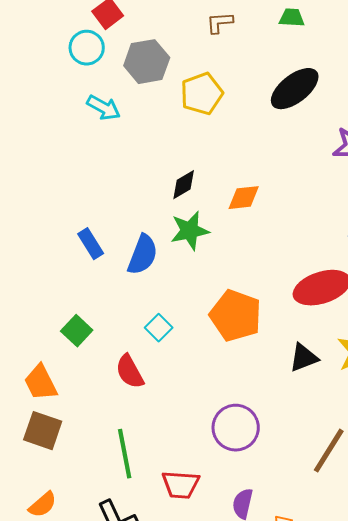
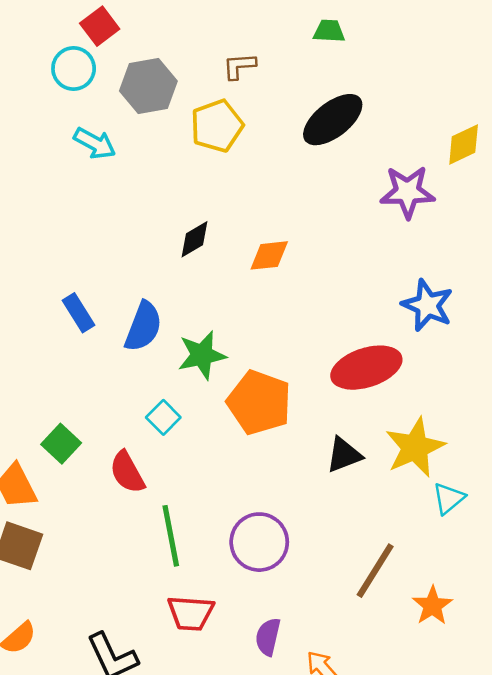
brown L-shape: (220, 23) -> (239, 66), moved
green star: (190, 231) -> (202, 355), moved
green square: (77, 331) -> (61, 444), moved
green line: (125, 454) -> (171, 536), moved

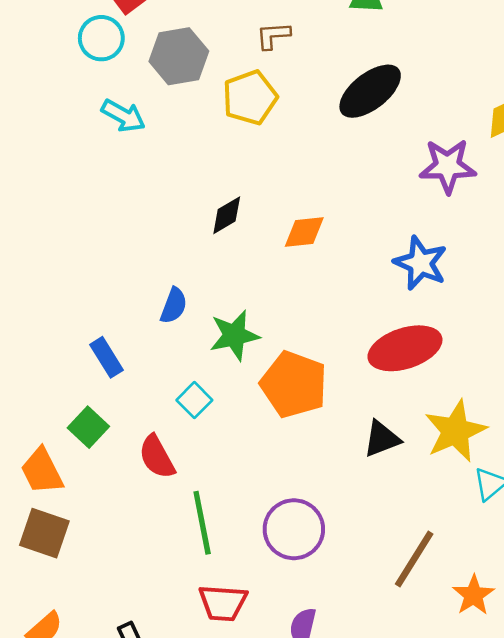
blue star: (427, 305) -> (421, 263), moved
blue rectangle: (79, 313) -> (106, 357), moved
blue semicircle: (143, 326) -> (174, 306), size x0.7

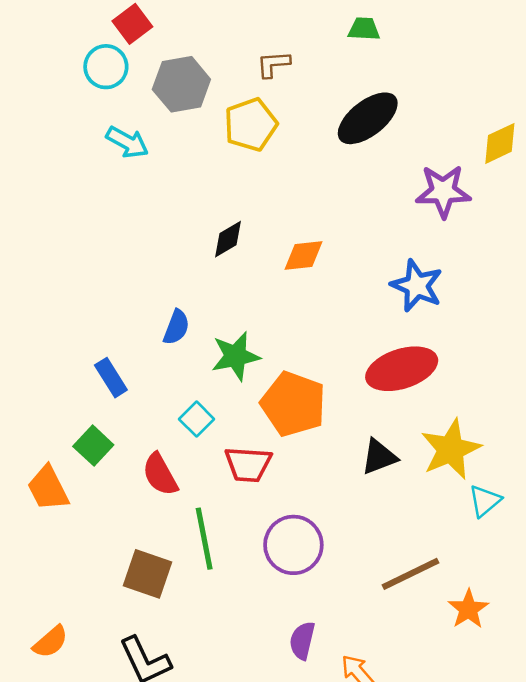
brown square: (44, 533) -> (147, 574), moved
brown line: (414, 559) -> (410, 574), turned 32
red trapezoid: (223, 603) -> (248, 464), moved

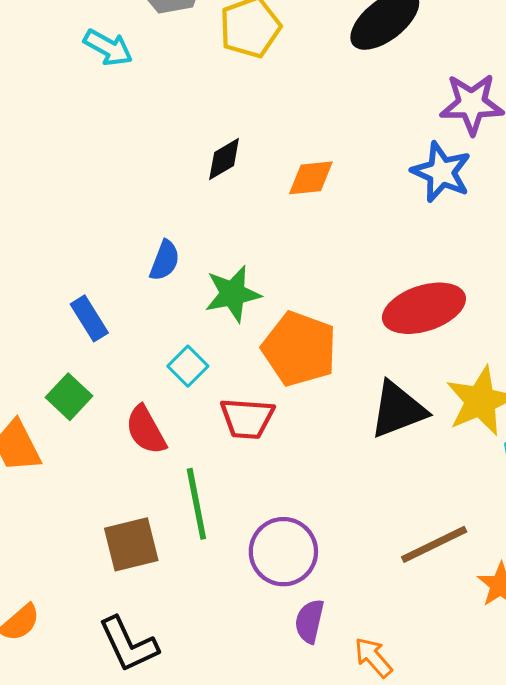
blue star: (417, 286) -> (441, 172), moved
black triangle: (379, 457) -> (398, 410), size x1.4
purple circle: (293, 545) -> (283, 552), moved
brown square: (147, 574) -> (131, 544), turned -33

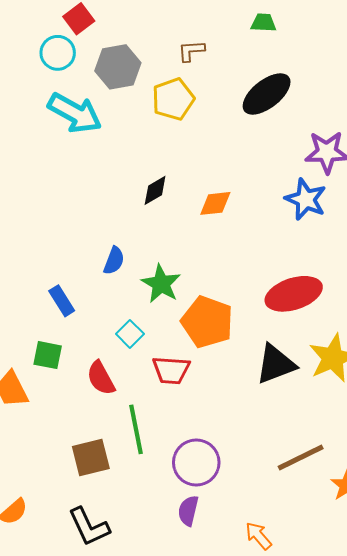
cyan arrow: (108, 48) -> (75, 113), size x1.6
green star: (233, 294) -> (161, 284), turned -30
green square: (69, 397) -> (48, 355), turned -32
purple semicircle: (309, 621) -> (188, 511), moved

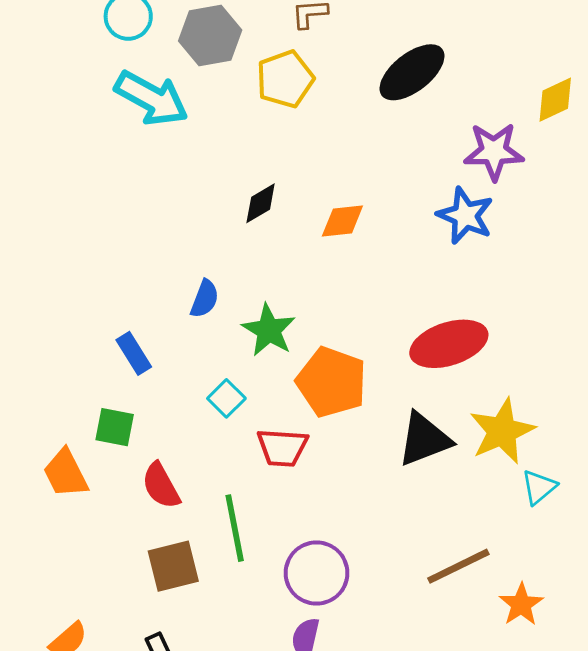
red semicircle: (101, 378) -> (161, 486), moved

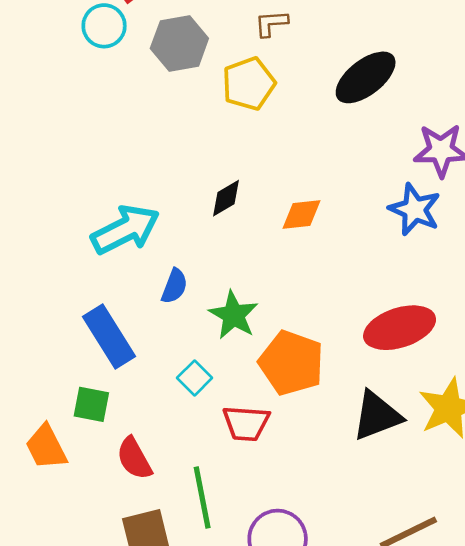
cyan arrow: (151, 98) -> (125, 230), moved, turned -56
blue rectangle: (134, 353) -> (109, 336), size x1.6

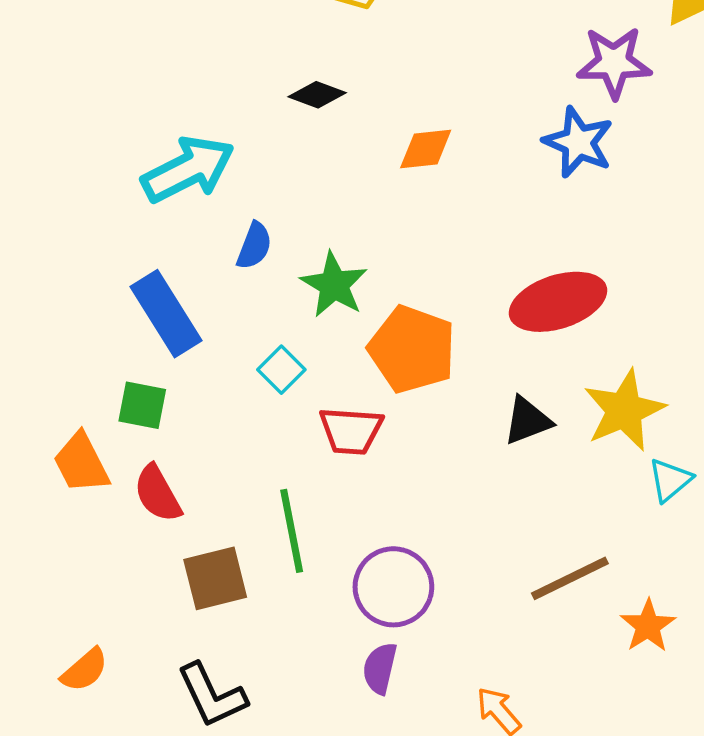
black diamond: (226, 198) -> (317, 95), moved, turned 51
black triangle: (377, 416) -> (527, 421), size x0.7
red semicircle: (134, 458) -> (158, 494), moved

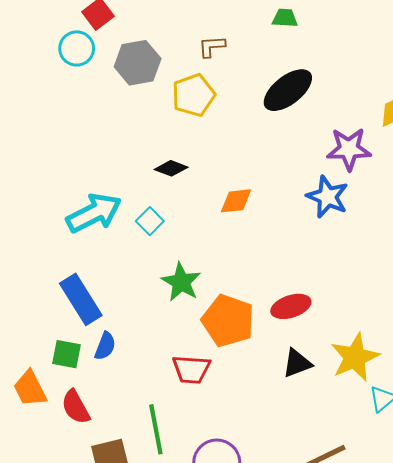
blue semicircle: (254, 246) -> (105, 346), moved
red ellipse: (558, 302) -> (291, 306), moved, size x0.7
cyan square: (281, 370) -> (150, 221), moved

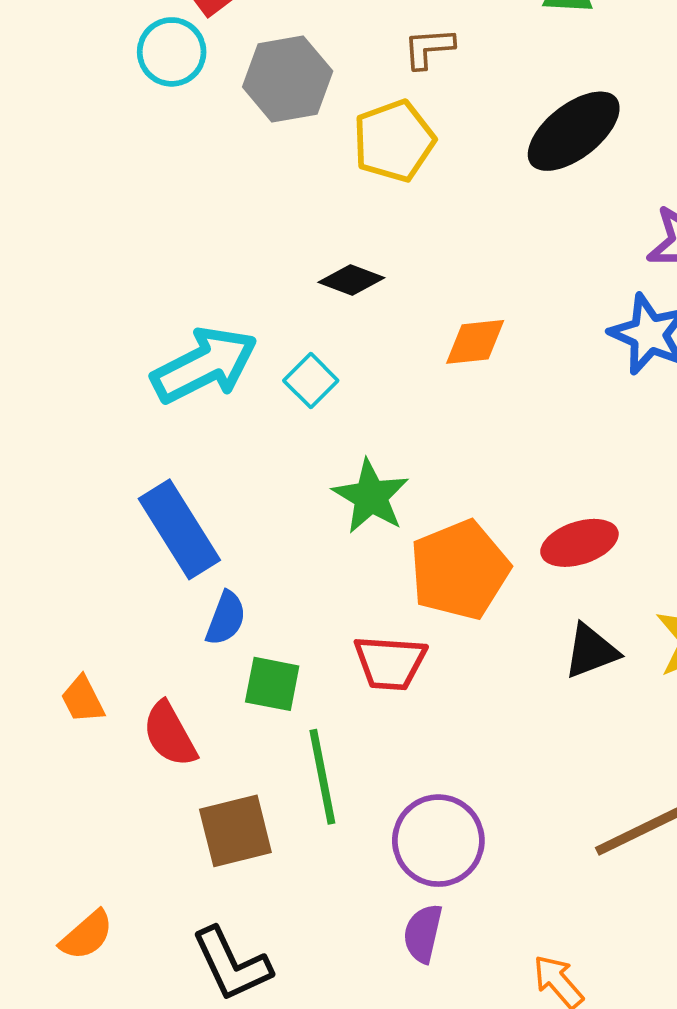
orange pentagon: (228, 321) -> (460, 570), turned 30
green square: (66, 354) -> (272, 684), moved
orange trapezoid: (30, 389) -> (83, 699), size x0.7

